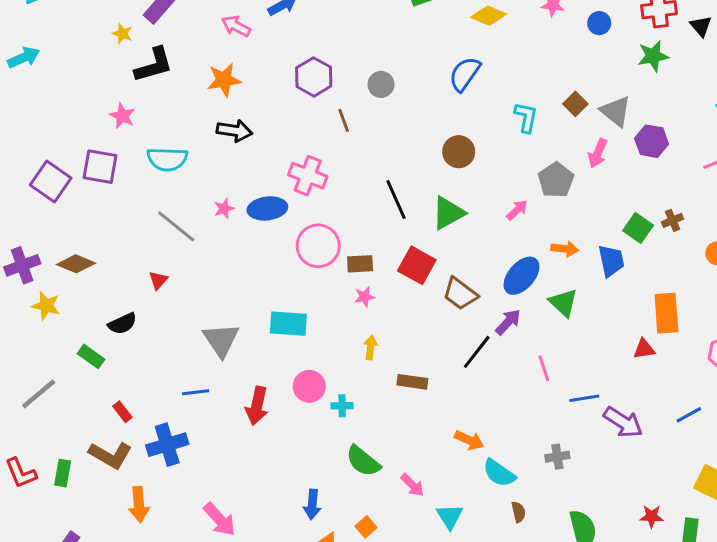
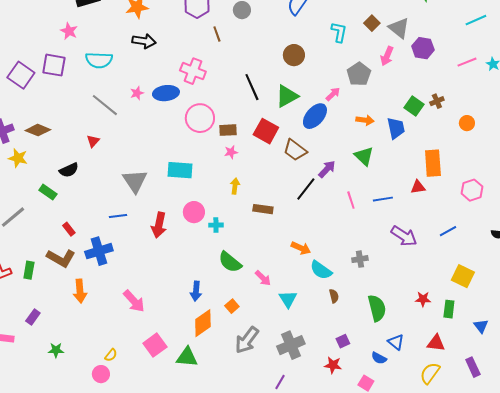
blue ellipse: (521, 276) -> (315, 116), moved
blue line: (584, 398) -> (383, 199), moved

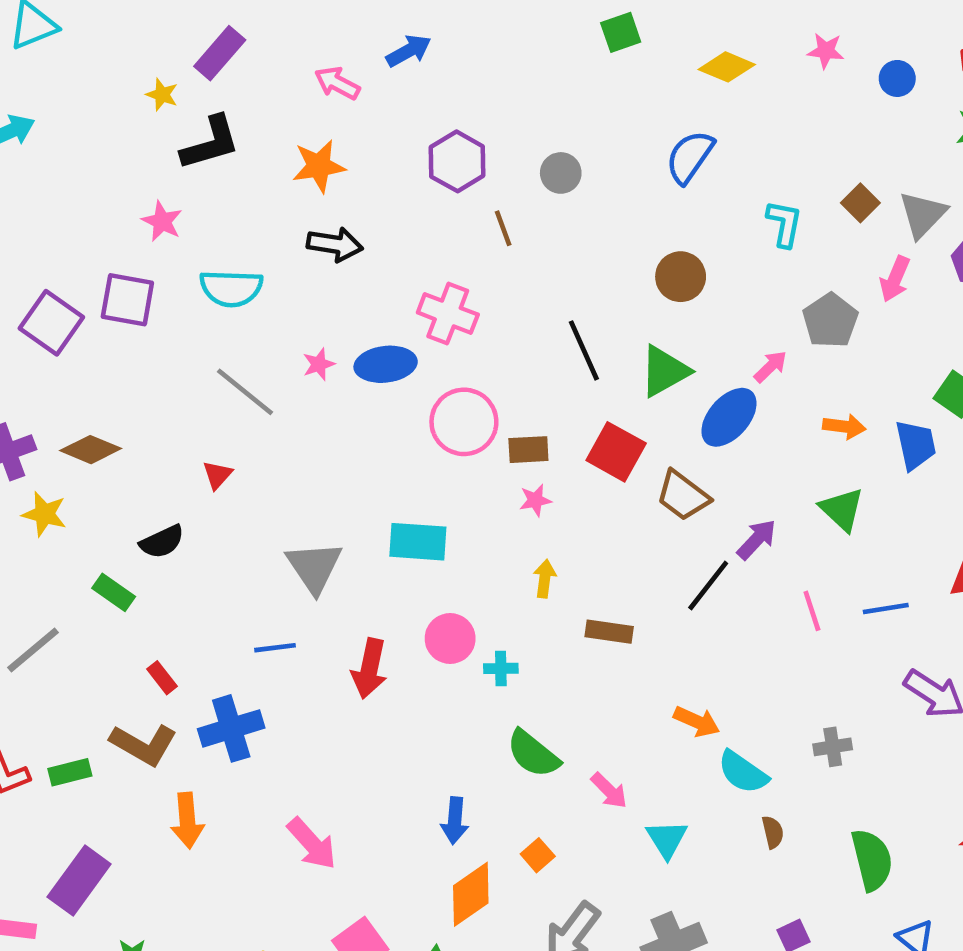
gray triangle: (399, 28) -> (923, 214), turned 35
green rectangle: (29, 270) -> (70, 772), turned 66
purple rectangle: (33, 317) -> (79, 881), size x1.8

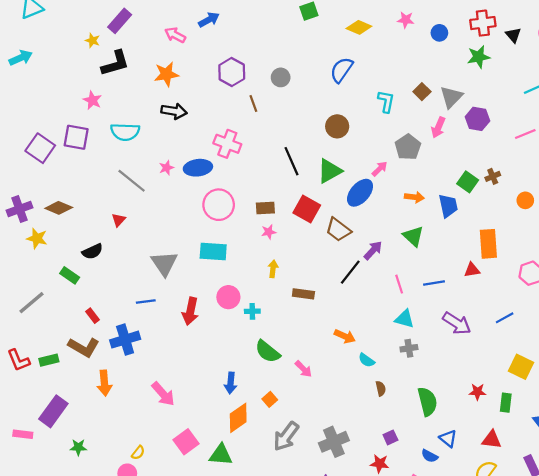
pink circle: (464, 422) -> (219, 205), moved
cyan semicircle: (743, 772) -> (367, 360), size x0.7
cyan triangle: (667, 839) -> (405, 319), moved, turned -42

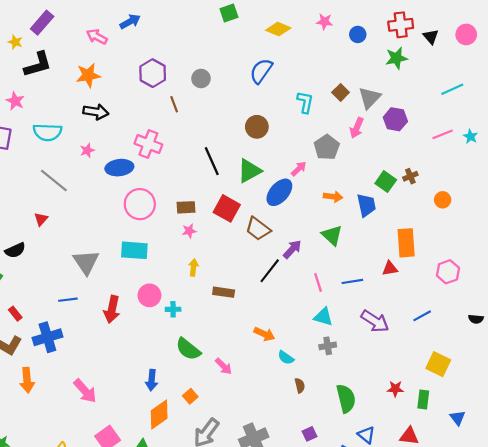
pink star: (166, 168) -> (87, 150), moved

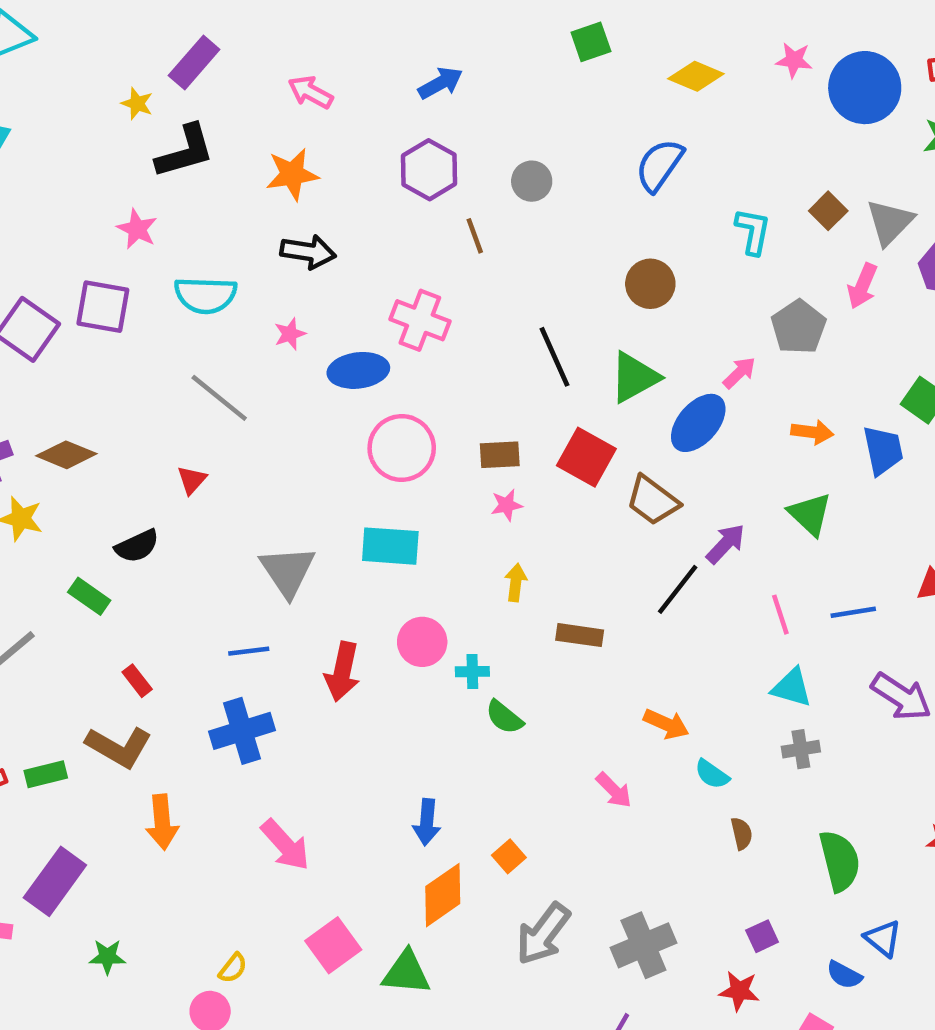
blue arrow: (130, 22) -> (440, 83), moved
blue circle: (358, 34) -> (865, 88), size x2.0
blue cross: (47, 337) -> (242, 731), moved
green semicircle: (188, 349) -> (504, 717), moved, size x0.7
pink arrow: (224, 366) -> (614, 790), moved

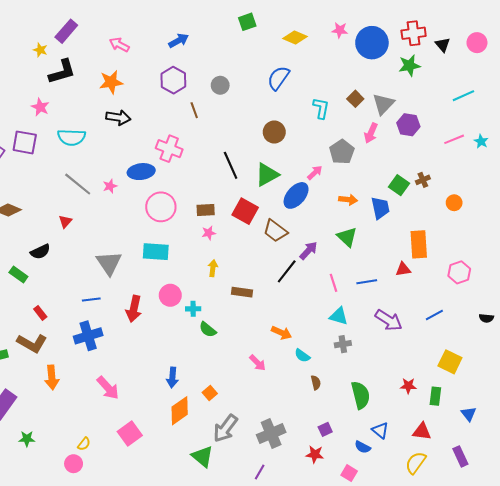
pink star: (290, 334) -> (110, 186), moved
green triangle: (406, 973) -> (202, 456), moved, turned 35

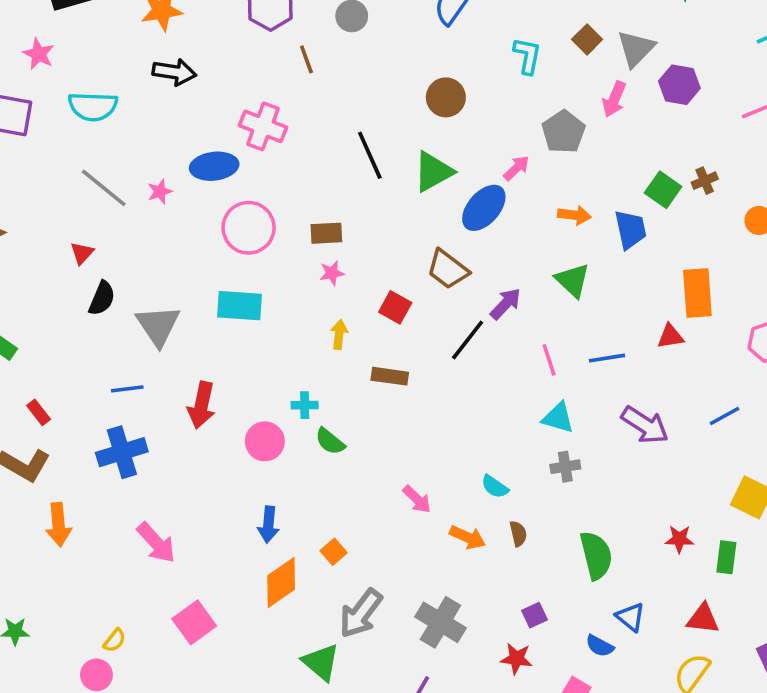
red square: (245, 211) -> (395, 307), moved, size x0.7
black semicircle: (40, 252) -> (102, 298), moved, turned -42
pink circle: (170, 295) -> (265, 441), moved
orange arrow: (282, 333) -> (468, 537), moved
gray cross: (271, 434) -> (440, 622), turned -36

